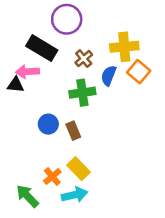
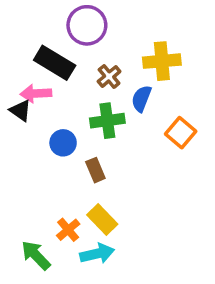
orange square: (139, 72) -> (181, 133), moved
black triangle: (16, 85) -> (20, 110), turned 30
blue circle: (48, 124) -> (63, 143), moved

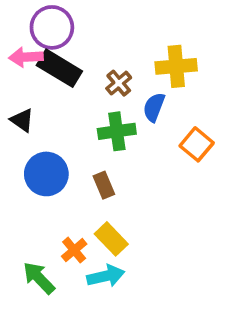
purple circle: (87, 25) -> (52, 27), moved
pink arrow: (36, 93) -> (26, 57), moved
blue circle: (63, 143) -> (46, 174), moved, size x1.5

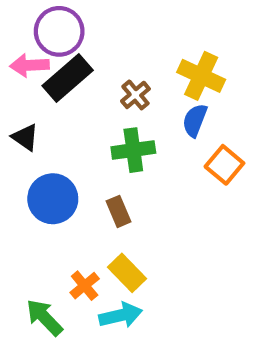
yellow cross: (176, 66) -> (201, 76), turned 30
black rectangle: (59, 68) -> (68, 78), turned -72
blue semicircle: (154, 107) -> (195, 120), moved

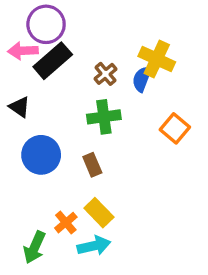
blue semicircle: (195, 120) -> (142, 79), moved
green arrow: (44, 317) -> (34, 247), turned -112

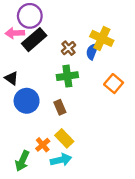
black triangle: (20, 107) -> (12, 78), moved

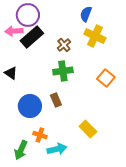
blue semicircle: (92, 51) -> (86, 14), moved
blue circle: (27, 101) -> (30, 106), moved
yellow rectangle: (64, 138) -> (88, 129), moved
orange cross: (43, 145) -> (40, 135), turned -32

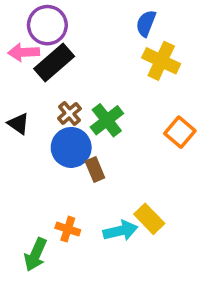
brown cross: (64, 45) -> (69, 113), moved
green cross: (63, 71) -> (107, 120), turned -30
blue circle: (30, 106) -> (71, 147), moved
cyan arrow: (57, 149) -> (120, 231), moved

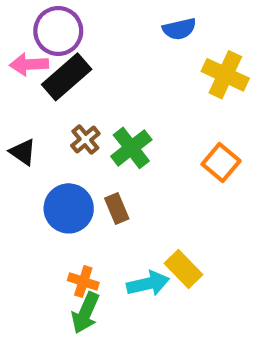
blue semicircle: (146, 23) -> (179, 29), turned -124
yellow cross: (161, 61) -> (225, 75), moved
blue circle: (71, 147) -> (69, 208), moved
green arrow: (35, 254) -> (85, 313), moved

